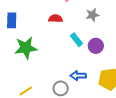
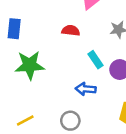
blue arrow: (78, 76) -> (86, 89), moved

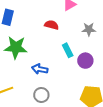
blue arrow: (86, 89) -> (40, 69), moved

